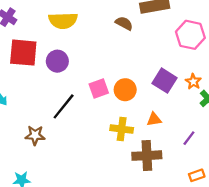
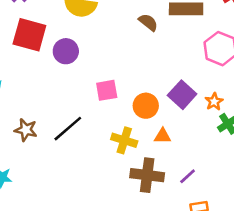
orange circle: (125, 90) -> (146, 106), moved
black line: (64, 106) -> (68, 129), moved
purple line: (189, 138) -> (188, 176), moved

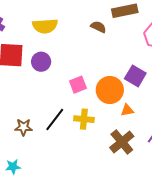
orange circle: (146, 106) -> (110, 90), size x1.4
yellow cross: (124, 140) -> (84, 119), moved
brown cross: (147, 175) -> (122, 142), turned -35

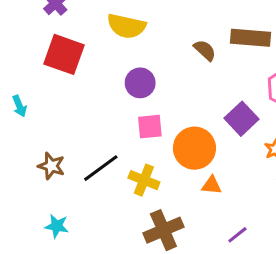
purple circle: (41, 62) -> (140, 83), moved
purple square: (135, 76) -> (241, 119), moved
brown cross: (122, 142) -> (163, 230), moved
cyan star: (13, 167) -> (57, 226), moved

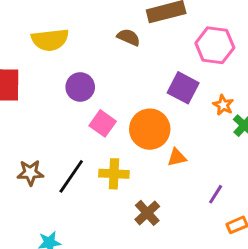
pink square: (150, 127) -> (103, 123), turned -30
brown star: (51, 166) -> (30, 173), moved
brown cross: (163, 230) -> (147, 213), size x0.7

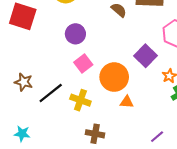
purple line: (216, 194) -> (157, 137), moved
brown cross: (147, 213) -> (95, 134), turned 36

